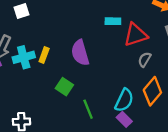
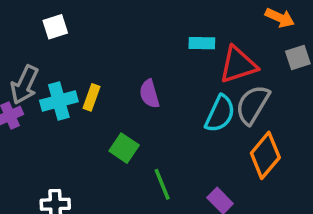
purple semicircle: (80, 53) -> (149, 94), size x0.7
gray semicircle: (145, 60) -> (253, 105), size x1.6
cyan semicircle: (124, 100) -> (220, 114), moved

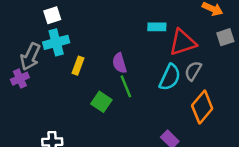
cyan cross: (59, 101) -> (56, 42), moved
gray semicircle: (253, 105) -> (193, 71), size x0.7
green line: (162, 184) -> (126, 86), moved

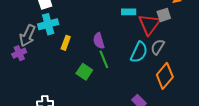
gray square: (225, 37) -> (164, 15), moved
red triangle: (183, 42) -> (149, 24), turned -35

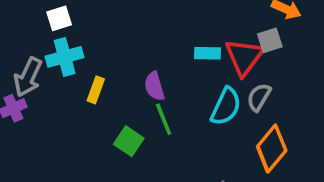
cyan rectangle: (129, 12) -> (208, 53), moved

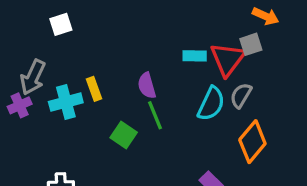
cyan cross: (65, 57) -> (66, 102), moved
yellow rectangle: (96, 90) -> (94, 89), turned -40

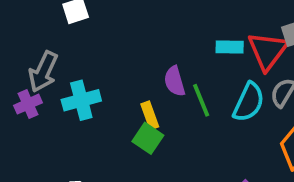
yellow rectangle: (94, 89) -> (150, 115), moved
green line: (155, 115) -> (201, 100), moved

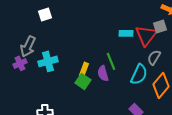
purple semicircle: (174, 81) -> (103, 73), moved
cyan semicircle: (249, 102) -> (139, 74), moved
yellow rectangle: (150, 115) -> (84, 69), turned 40

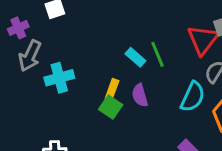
cyan rectangle: (126, 33) -> (135, 57), moved, turned 40
green line: (111, 61) -> (157, 54), moved
purple cross: (20, 63) -> (18, 28), moved

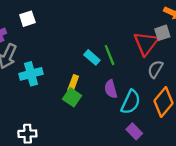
purple semicircle: (140, 95) -> (111, 89), moved
cyan semicircle: (193, 97) -> (131, 102), moved

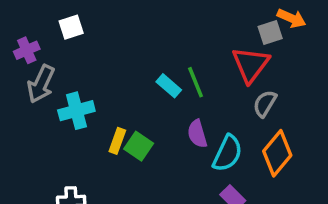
gray square: (162, 33) -> (270, 32), moved
yellow rectangle: (73, 83) -> (117, 141), moved

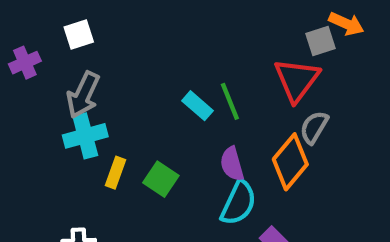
gray arrow: (41, 84) -> (83, 95), moved
yellow rectangle: (117, 141) -> (116, 173), moved
cyan semicircle: (227, 153) -> (239, 203), moved
orange diamond: (277, 153) -> (290, 162), moved

